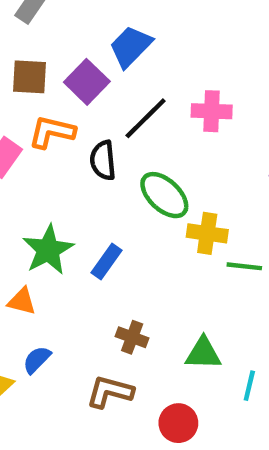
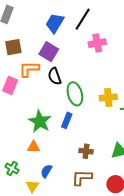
purple square: (87, 82) -> (49, 52), moved
black line: (146, 118) -> (83, 19), moved
green ellipse: (164, 195) -> (75, 94), moved, turned 45

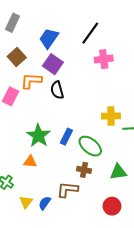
blue trapezoid: (55, 23) -> (49, 38), moved
brown square: (13, 47) -> (17, 57), turned -36
green ellipse: (75, 94) -> (90, 146), moved, turned -40
blue semicircle: (46, 171) -> (45, 203), moved
brown L-shape: (82, 178) -> (67, 190), moved

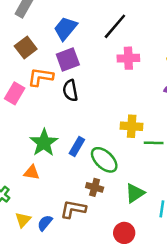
purple square: (53, 64) -> (68, 59), turned 30
green triangle: (118, 172) -> (135, 193), turned -30

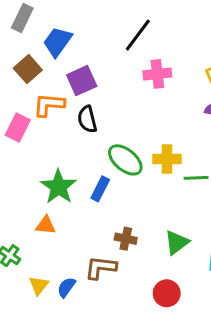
blue trapezoid: (65, 28) -> (57, 42), moved
green ellipse: (104, 160) -> (125, 160), moved

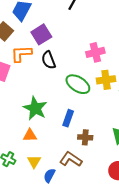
pink cross: (157, 74) -> (95, 52), moved
blue rectangle: (100, 189) -> (68, 118), moved
brown L-shape: (101, 268) -> (71, 159), turned 35
yellow triangle: (39, 285) -> (34, 161), moved

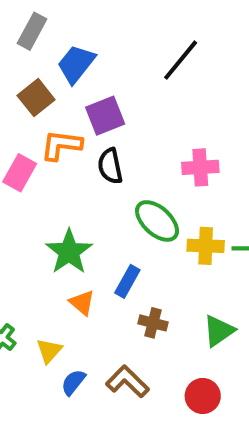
yellow cross: (106, 80) -> (206, 246), moved
orange triangle: (30, 135) -> (82, 303), moved, turned 32
brown L-shape: (71, 159) -> (127, 382), moved

